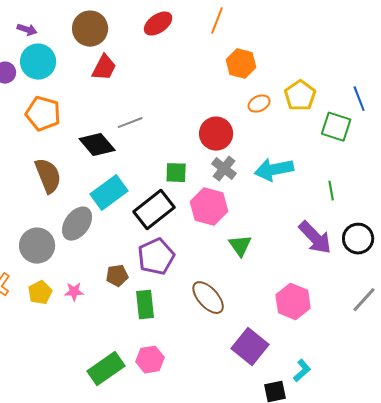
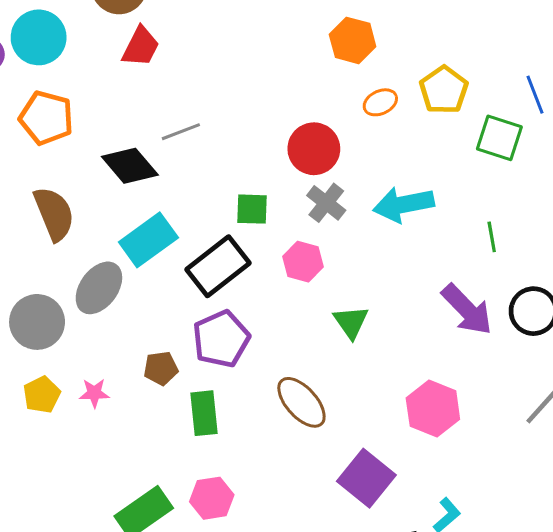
pink hexagon: (209, 207) -> (303, 262), size x0.7

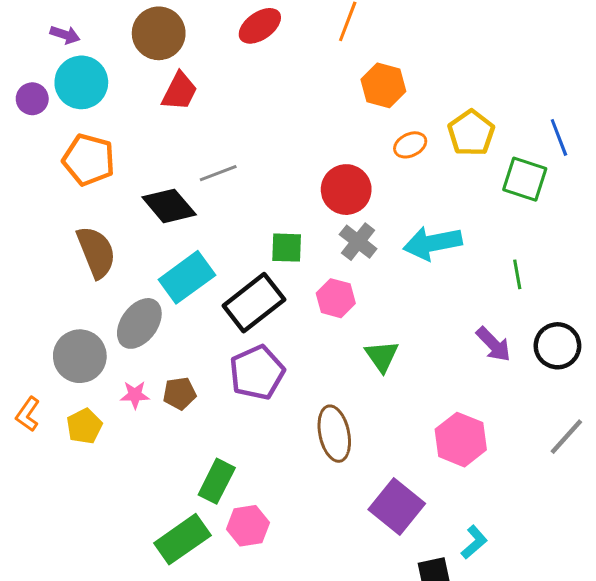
purple arrow: (467, 310) -> (493, 344), size x0.7
brown pentagon: (161, 368) -> (180, 393), moved
pink star: (94, 393) -> (135, 395), moved
brown ellipse: (301, 402) -> (334, 434), turned 30
green rectangle: (204, 413) -> (217, 481), moved, turned 33

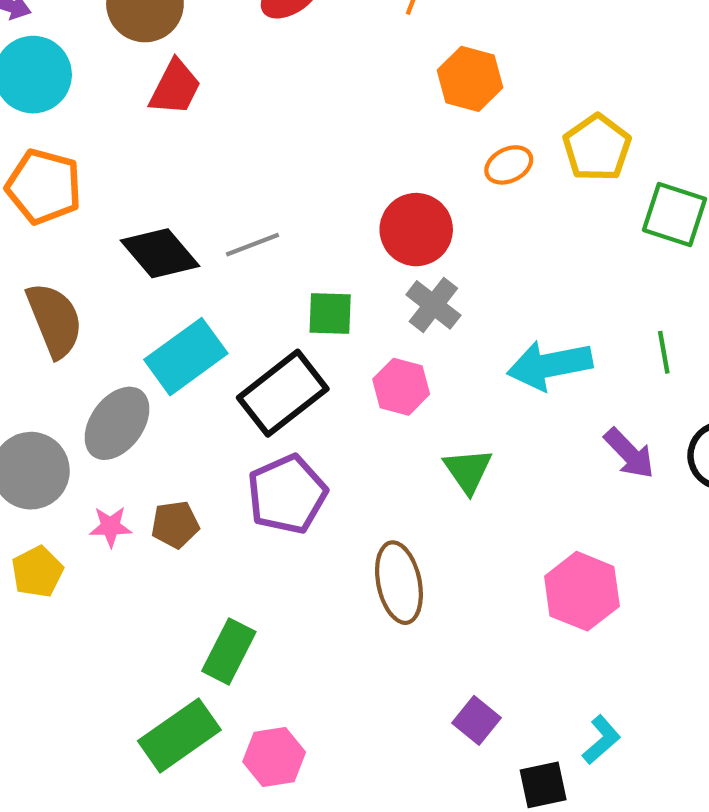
gray line: (218, 173) -> (253, 245), moved
cyan arrow: (432, 243) -> (550, 365), moved
purple square: (397, 506) -> (476, 720), moved, size x0.6
pink hexagon: (248, 526) -> (274, 757), moved

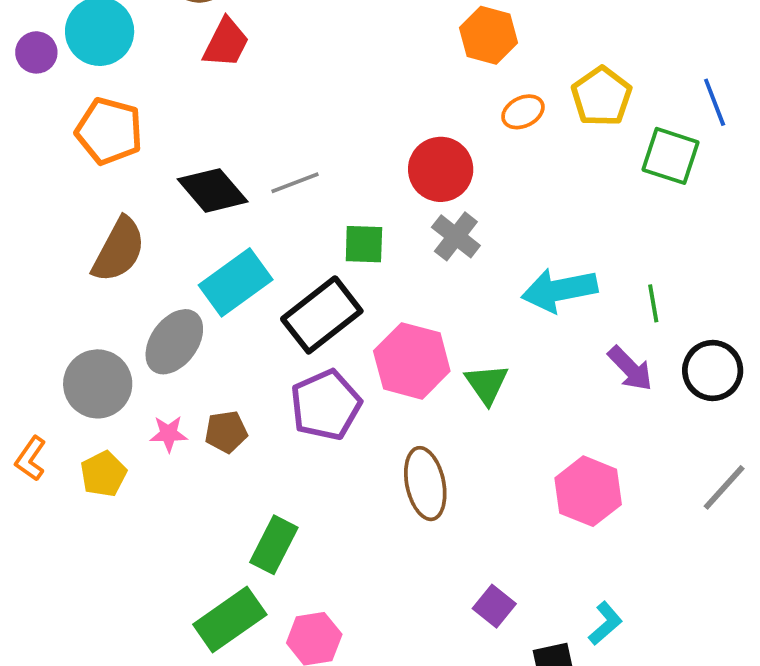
brown semicircle: (55, 320) -> (119, 250), turned 50
green line: (664, 352) -> (653, 303), moved
pink hexagon: (401, 387) -> (412, 361), moved, size x1.5

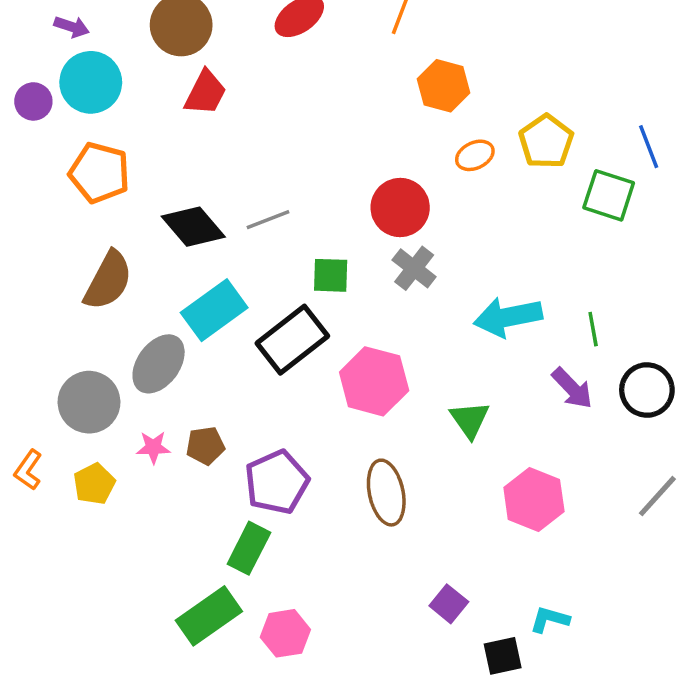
green triangle: (487, 384) -> (470, 420), moved
purple pentagon: (326, 405) -> (277, 482), moved
cyan L-shape: (605, 623) -> (550, 619), turned -123

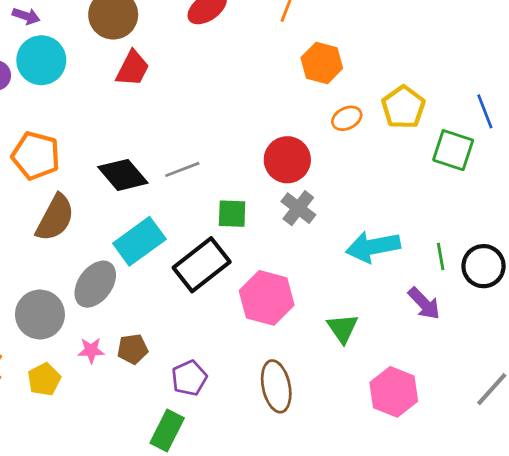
orange pentagon: (99, 173) -> (36, 156), moved
black circle: (647, 390) -> (484, 266), moved
purple pentagon: (277, 482) -> (189, 378), size x0.7

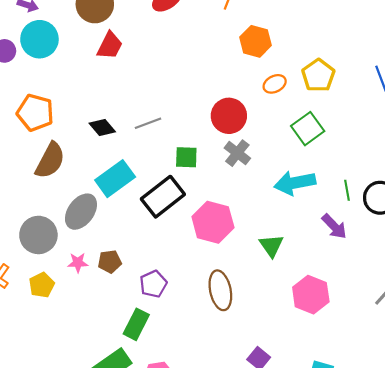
green square: (453, 150) -> (308, 129), moved, turned 36
black diamond: (123, 175) -> (102, 128), size x0.7

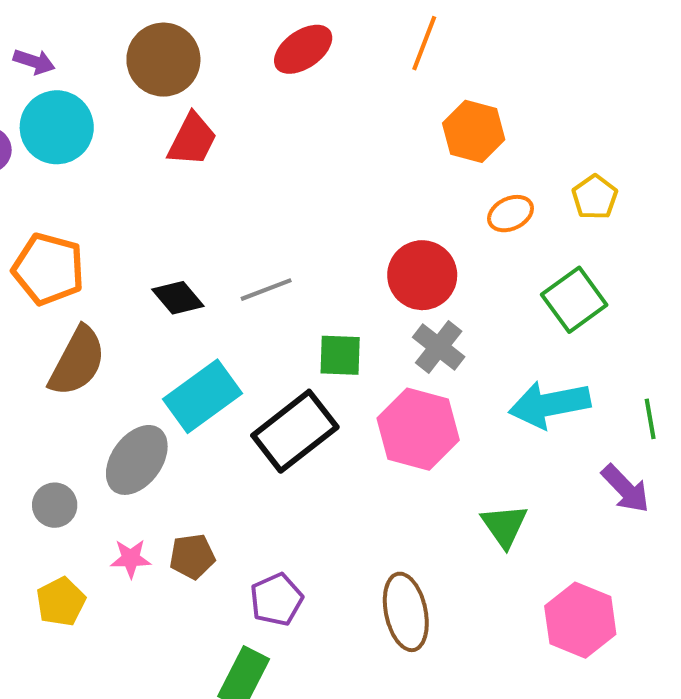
yellow pentagon: (318, 75) -> (595, 197), size x0.7
pink hexagon: (213, 222) -> (418, 429), moved
gray circle: (38, 235) -> (55, 505), size x0.6

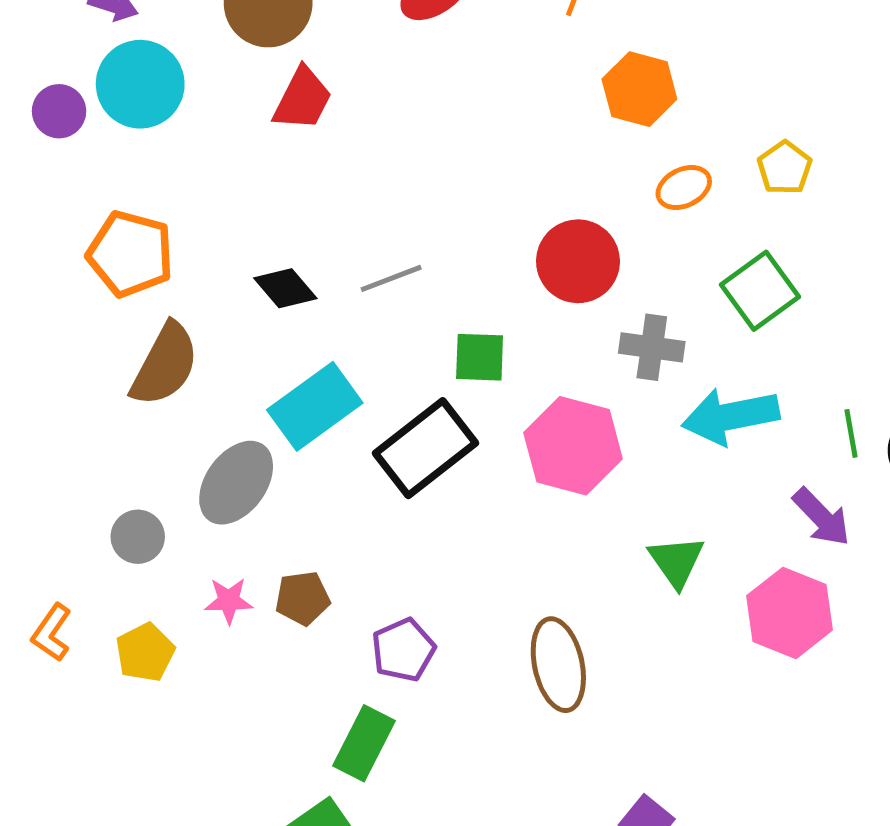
gray cross: (439, 347) -> (652, 347), moved, turned -30
pink hexagon: (580, 620) -> (790, 613), moved

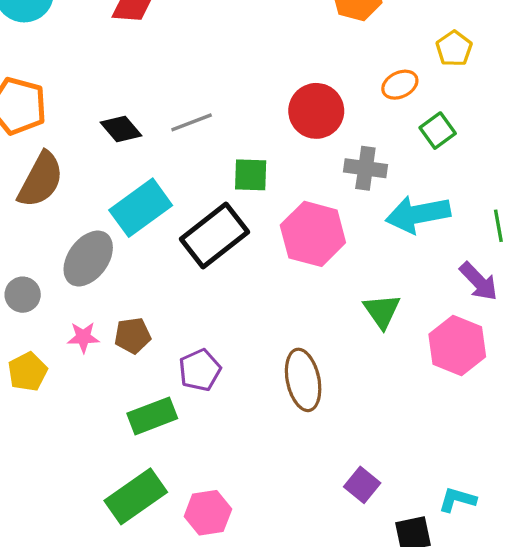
orange ellipse: (684, 187) -> (400, 85), moved
green square: (760, 291) -> (438, 131), size x0.7
green rectangle: (364, 743) -> (152, 416), moved, turned 42

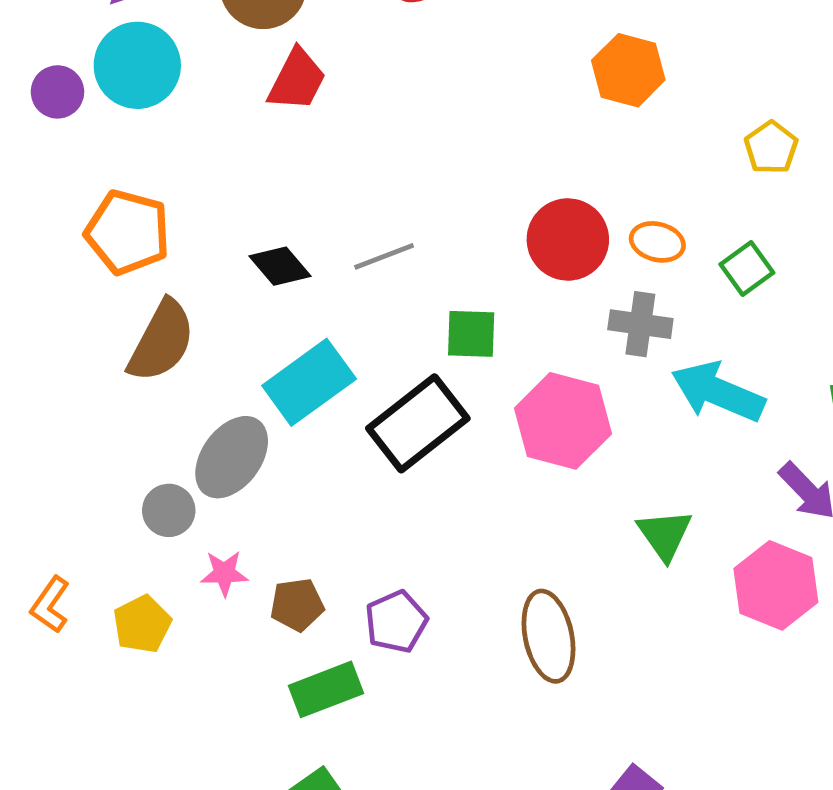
orange ellipse: (400, 85) -> (657, 242), moved, turned 40
cyan arrow: (418, 214) -> (718, 392), turned 34
gray circle: (23, 295) -> (169, 510), moved
brown pentagon: (133, 336) -> (297, 605), moved

